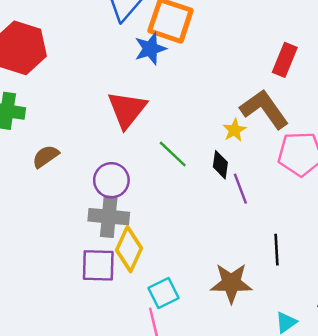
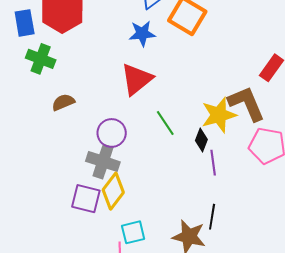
blue star: (150, 49) -> (142, 34), moved
yellow star: (234, 130) -> (219, 115), size x1.8
black line: (276, 250) -> (212, 217), moved

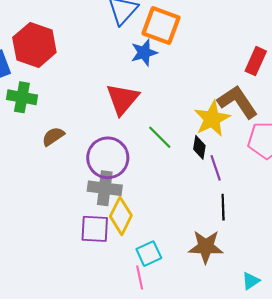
blue star: (142, 34) -> (144, 53), moved
purple circle: (112, 133) -> (108, 158), size x1.4
black line: (212, 217) -> (223, 207), moved

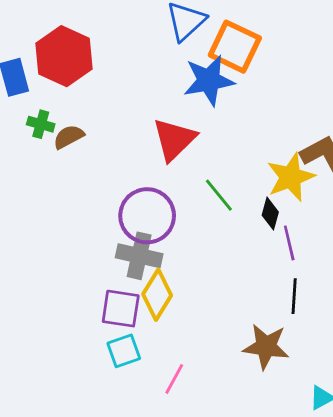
blue star: (144, 53) -> (209, 80), size x1.4
green cross: (22, 97) -> (41, 124), size x0.7
brown semicircle: (53, 136) -> (69, 137), moved
cyan square: (149, 254) -> (124, 351), moved
pink line: (140, 277) -> (174, 379), turned 35

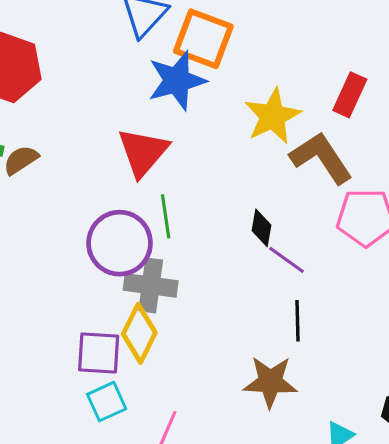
yellow star: (291, 177) -> (273, 116), moved
green line: (219, 195) -> (166, 216), moved, turned 36
purple line: (289, 243) -> (286, 260), turned -36
gray cross: (139, 256) -> (151, 285), moved

